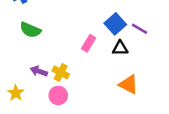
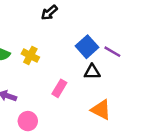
pink rectangle: (89, 43) -> (59, 88), moved
yellow cross: (61, 72) -> (30, 55), moved

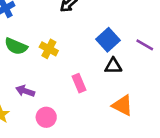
purple line: (112, 52) -> (145, 45), moved
pink rectangle: (59, 88) -> (79, 83), turned -54

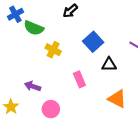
blue square: (108, 40) -> (93, 42), moved
green semicircle: (16, 46) -> (34, 28), moved

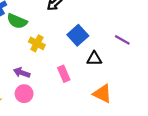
purple arrow: (33, 86) -> (22, 73), moved
pink circle: (51, 109) -> (24, 94), moved

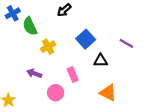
green semicircle: (17, 21) -> (30, 26), turned 42
yellow cross: (37, 43) -> (48, 47), turned 32
pink circle: (24, 94) -> (56, 93), moved

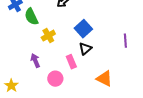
purple line: (126, 43) -> (125, 41), moved, turned 56
black triangle: (101, 61) -> (85, 49), moved, turned -40
purple arrow: (34, 73) -> (35, 61), turned 48

